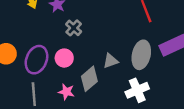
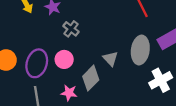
gray triangle: (111, 61) -> (110, 59), turned -49
white cross: (137, 90) -> (161, 80), moved

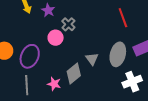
gray cross: (71, 29) -> (68, 24), moved
pink circle: (64, 59) -> (56, 38), moved

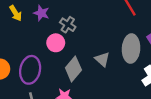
gray diamond: (74, 73) -> (73, 69), moved

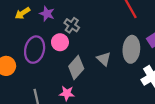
yellow arrow: (16, 13) -> (22, 13), turned 88
purple ellipse: (30, 70) -> (35, 50), moved

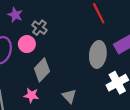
gray triangle: (104, 59) -> (69, 96), moved

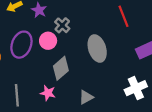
gray ellipse: (98, 54) -> (97, 49), moved, turned -30
gray triangle: (69, 96) -> (86, 97), turned 40

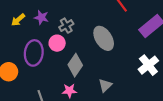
gray cross: (62, 25) -> (66, 26), turned 32

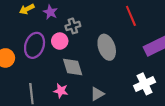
gray diamond: (75, 65) -> (73, 67), turned -65

